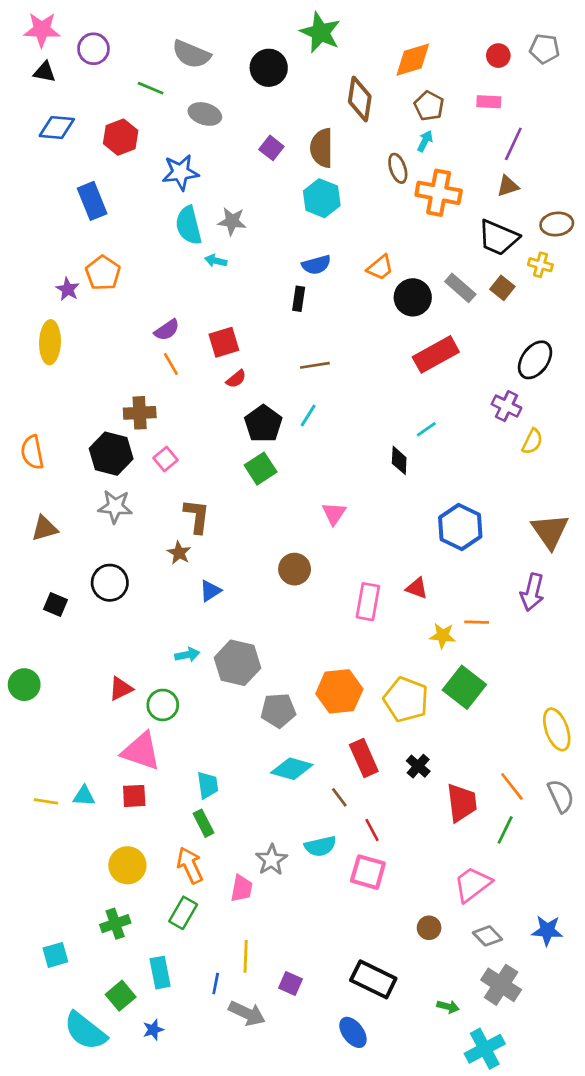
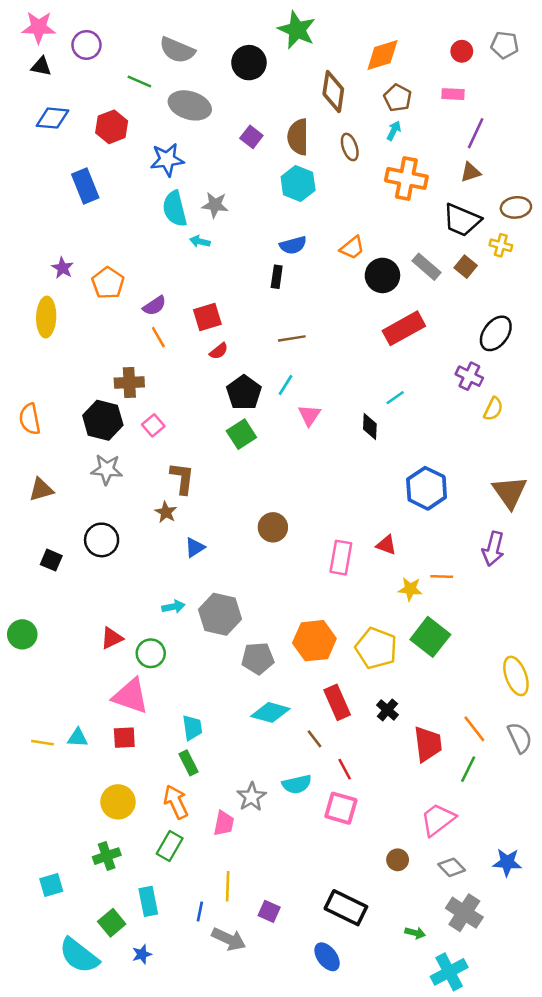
gray ellipse: (205, 114) -> (190, 105), size x1.4
brown ellipse: (398, 168) -> (350, 147), moved
orange pentagon: (103, 273) -> (108, 283), moved
pink triangle: (334, 513) -> (309, 415), moved

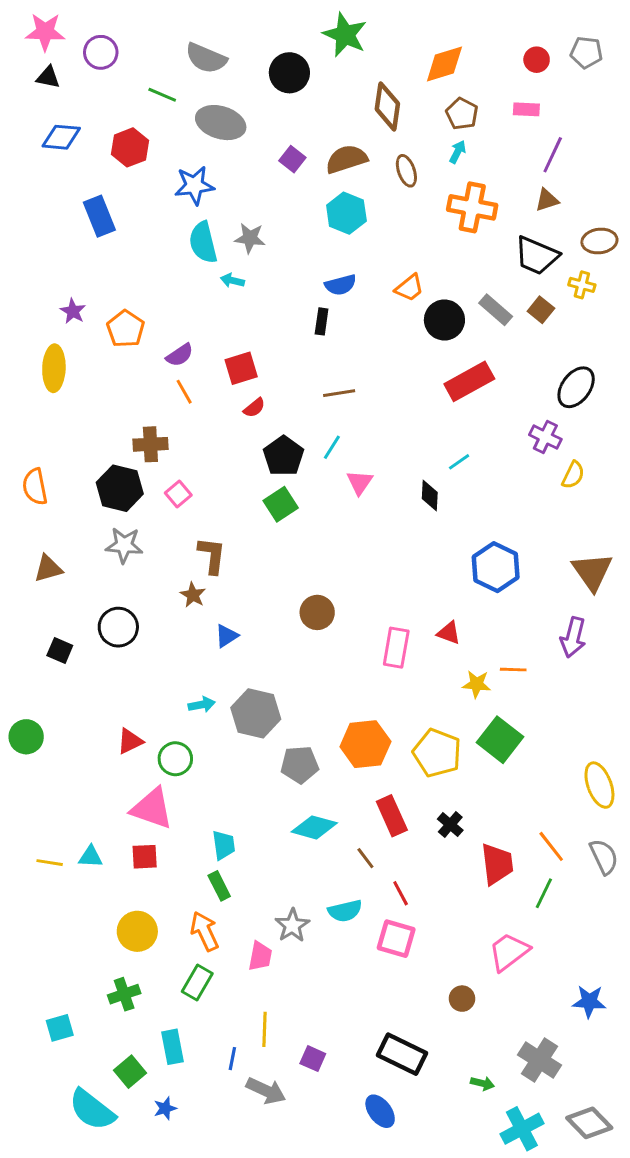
brown semicircle: (298, 137) -> (346, 159), turned 72
gray diamond: (452, 867) -> (589, 1123), moved, size x1.4

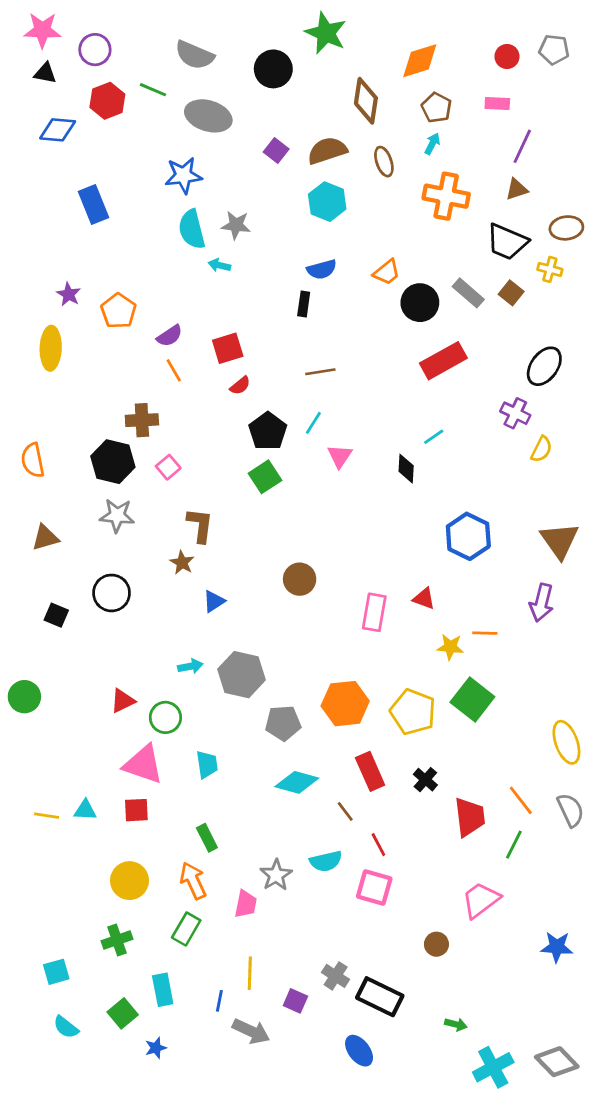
red hexagon: (130, 147) -> (107, 101), moved
cyan trapezoid: (224, 845) -> (207, 764), moved
gray cross: (539, 1060) -> (336, 976), moved, size x0.7
cyan semicircle: (92, 1110) -> (66, 1027), moved, size x0.6

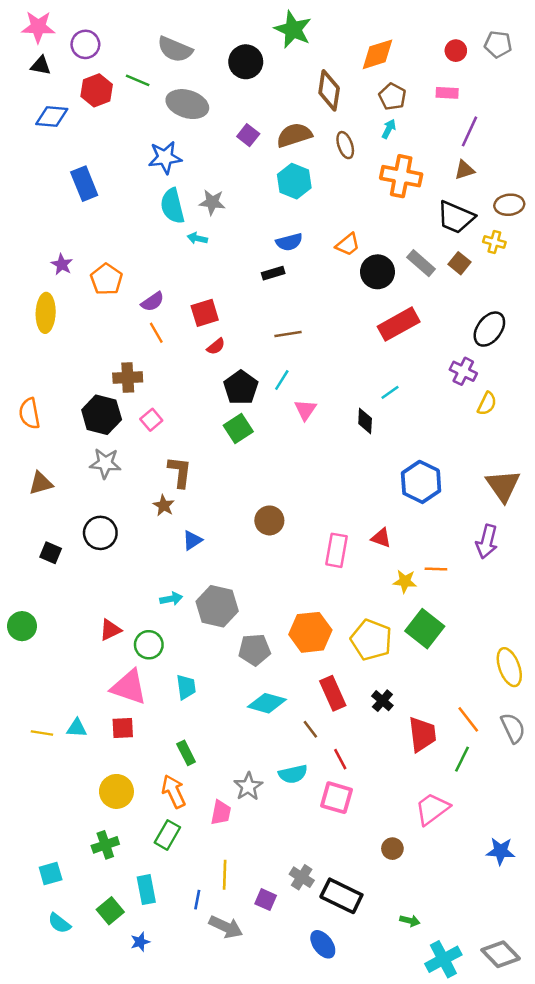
black rectangle: (304, 304) -> (273, 273), turned 65

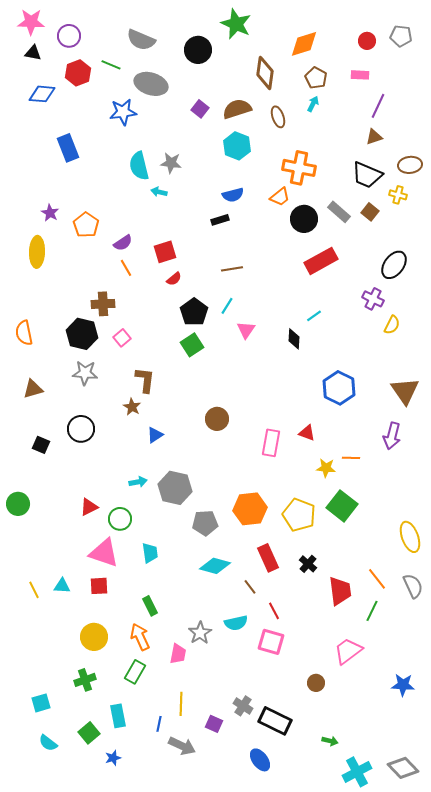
blue star: (165, 157) -> (123, 112), moved
orange cross: (401, 176) -> (299, 168), moved
yellow line: (42, 733) -> (34, 590), turned 54

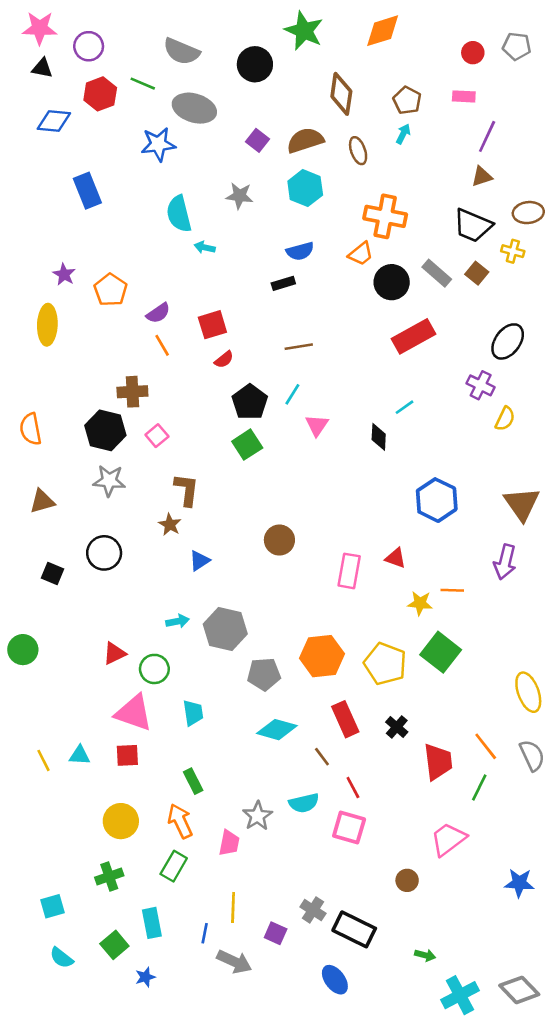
orange diamond: (304, 44) -> (383, 31), moved
gray star: (171, 163) -> (239, 196), moved

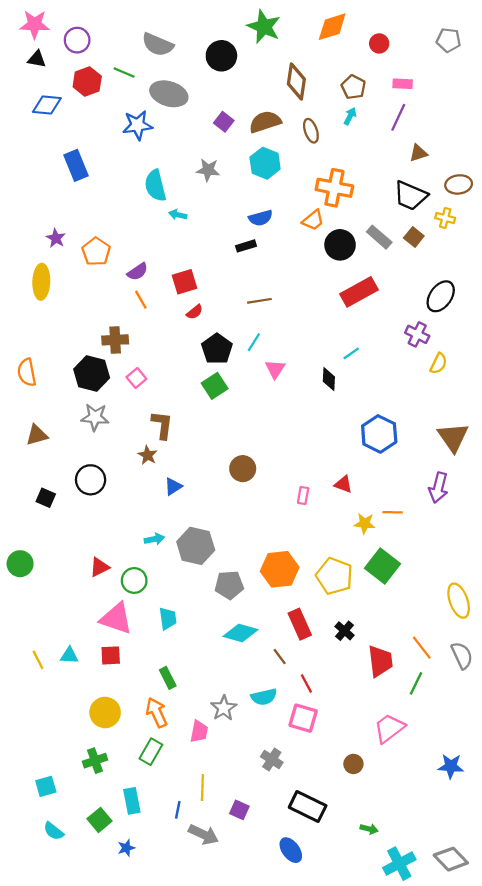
red circle: (473, 53) -> (379, 43), moved
purple line: (487, 136) -> (398, 117), moved
pink rectangle: (349, 571) -> (303, 495), size x0.6
gray cross: (313, 910) -> (272, 759), moved

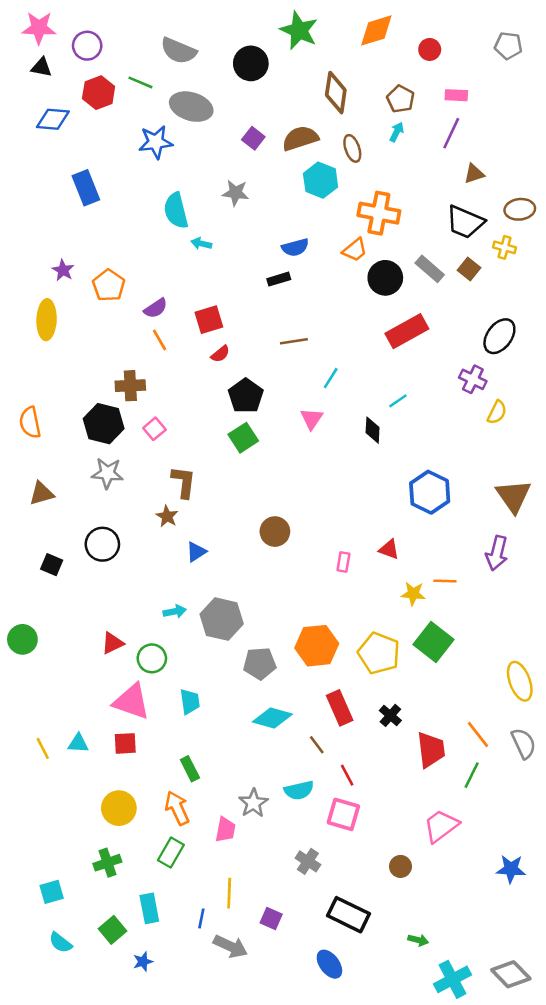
cyan hexagon: (265, 163) -> (321, 180), moved
cyan line: (254, 342) -> (331, 378), moved

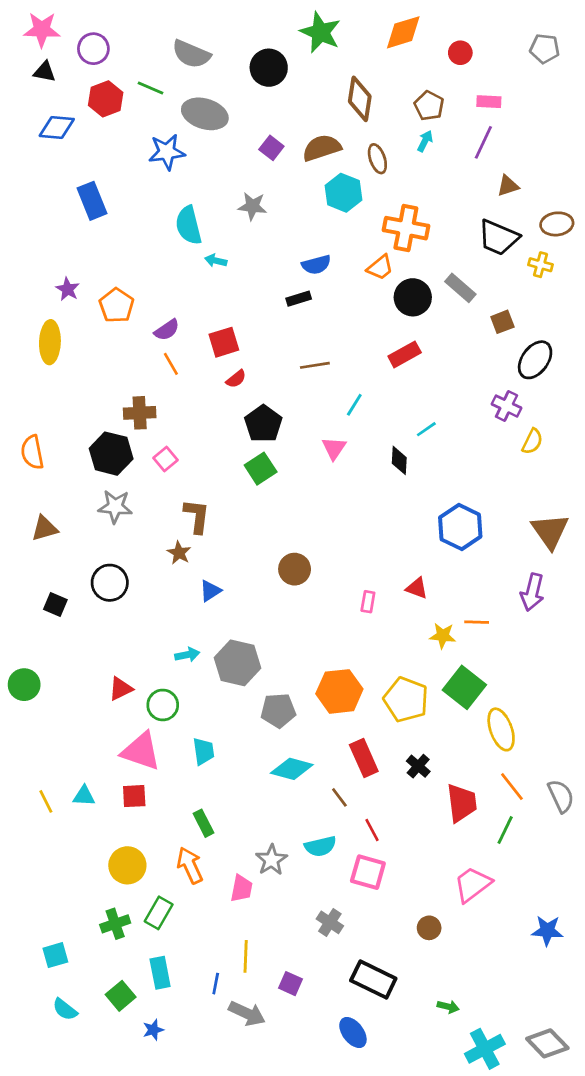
brown square: (469, 269) -> (502, 322), moved, turned 30
red rectangle: (407, 331) -> (405, 354), moved, size x0.7
yellow ellipse: (520, 681) -> (501, 729), moved
green rectangle: (171, 852) -> (159, 913), moved

